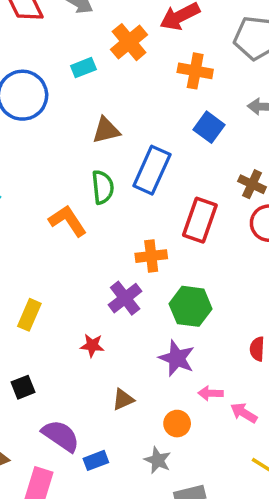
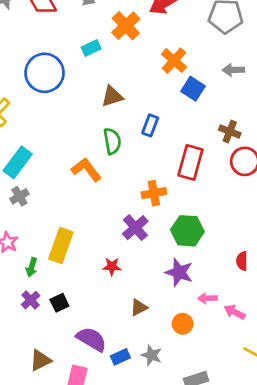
orange cross: (195, 71) -> (174, 61), moved, turned 35
blue rectangle: (152, 170) -> (150, 125), size x0.6
yellow rectangle: (29, 315) -> (61, 245), size x1.4
gray star: (158, 460) -> (152, 355), moved

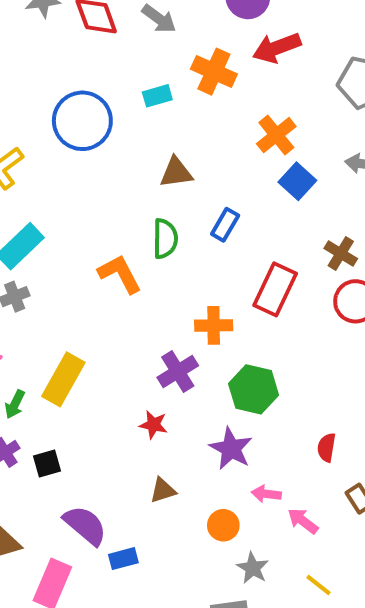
orange cross: (126, 26) -> (214, 72), turned -32
red star: (112, 267) -> (153, 425), moved
gray star: (152, 355) -> (253, 568), moved

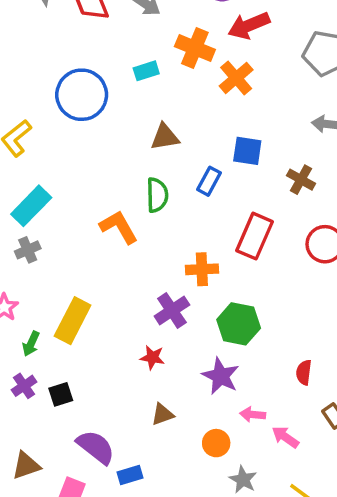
orange cross: (276, 135) -> (236, 78), moved
blue square: (297, 181) -> (247, 151), moved, turned -32
brown cross: (341, 254) -> (301, 180), moved

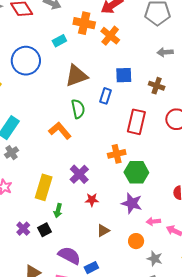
brown triangle: (165, 137) -> (76, 76), size x1.4
orange cross: (202, 269) -> (117, 154), moved
purple cross: (172, 310) -> (79, 174), moved
green arrow: (31, 344) -> (58, 211), moved

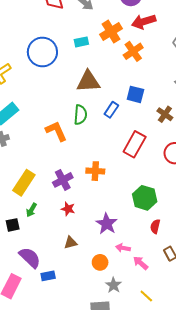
orange cross: (84, 23) -> (111, 32), turned 30
orange cross: (117, 154) -> (95, 171), moved
green hexagon: (136, 172) -> (145, 198), moved

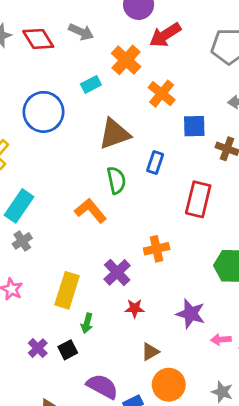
orange cross: (133, 51) -> (162, 94), moved
blue square: (135, 94) -> (194, 126), moved
orange circle: (100, 262) -> (169, 385), moved, size x1.5

